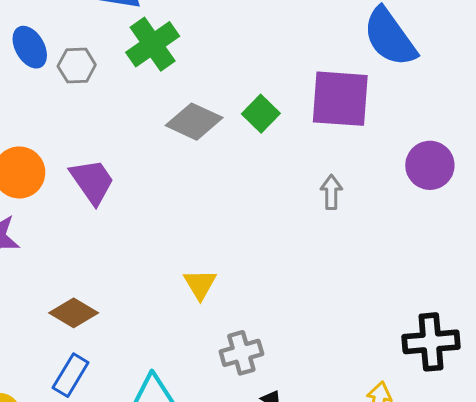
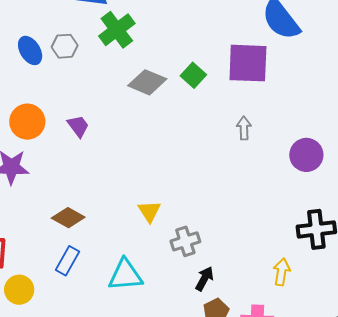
blue ellipse: (30, 47) -> (30, 50), moved
purple circle: (430, 165) -> (306, 155), moved
purple trapezoid: (92, 181) -> (78, 126), size x0.7
yellow triangle: (200, 284) -> (149, 211), moved

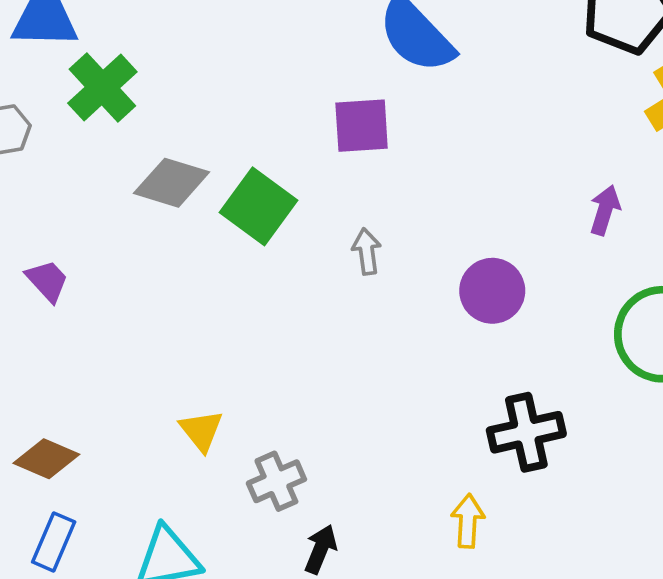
purple square: (248, 63) -> (362, 126), size x0.7
green square: (193, 75) -> (259, 206), moved, size x1.5

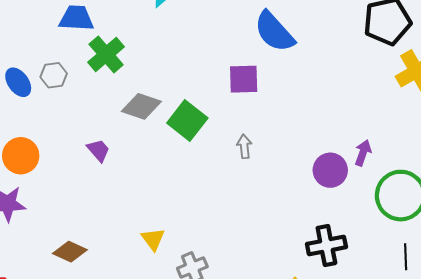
purple arrow: (605, 210) -> (363, 153), moved
purple trapezoid: (47, 281) -> (98, 150), moved
purple circle: (492, 291) -> (330, 170), moved

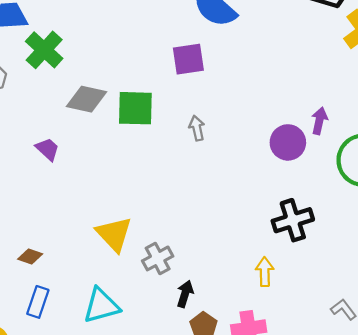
green square: (187, 120) -> (135, 108), turned -30
yellow triangle: (153, 239) -> (114, 234), size x1.5
brown diamond: (70, 252) -> (30, 256), size x0.7

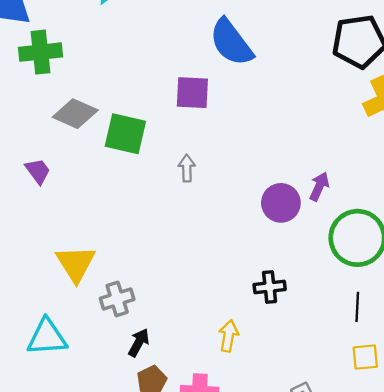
green cross: (44, 50) -> (40, 52), turned 30
purple trapezoid: (48, 149) -> (38, 171), moved
black cross: (293, 220) -> (270, 287), size x0.7

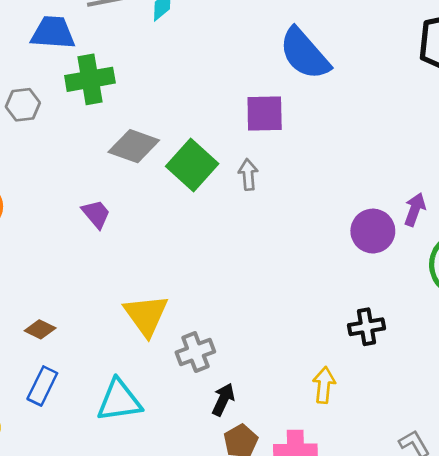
green square: (125, 134) -> (192, 165), turned 33
gray arrow: (187, 168) -> (248, 174), moved

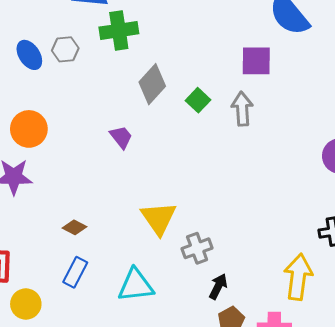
gray diamond: (134, 146) -> (152, 84), turned -69
green square: (192, 165) -> (198, 100), size x0.6
gray arrow: (248, 174) -> (242, 109), size x1.4
yellow arrow: (324, 385) -> (298, 277), size x1.6

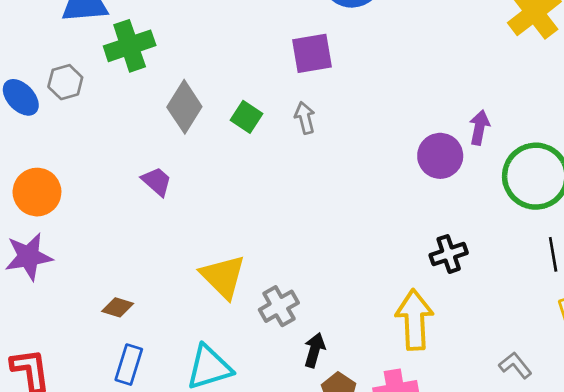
gray arrow: (242, 109) -> (305, 118), size x0.7

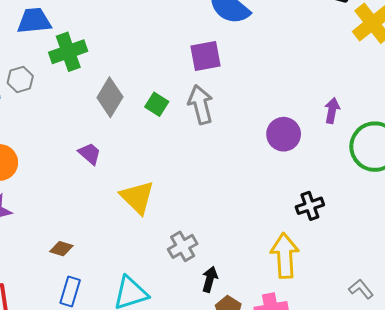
gray arrow: (305, 118) -> (201, 105), size x1.6
purple circle: (440, 156) -> (284, 134), moved
yellow triangle: (223, 277) -> (137, 197), moved

